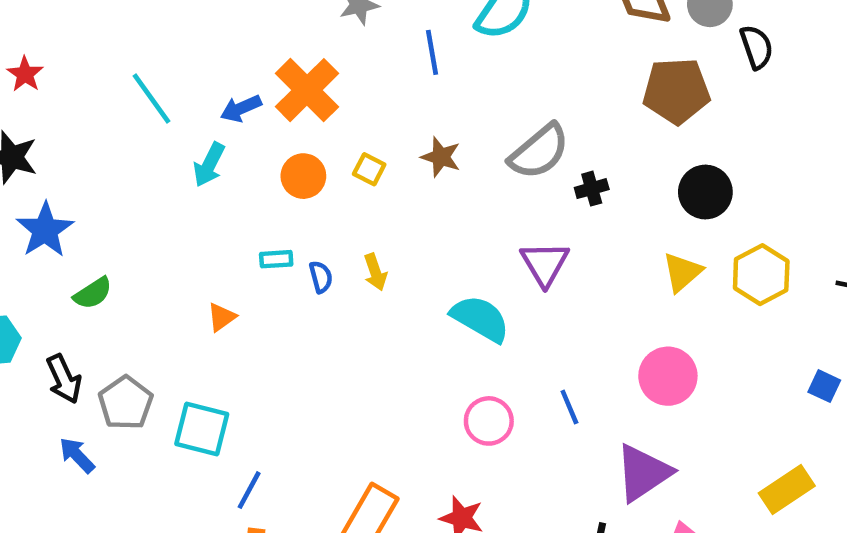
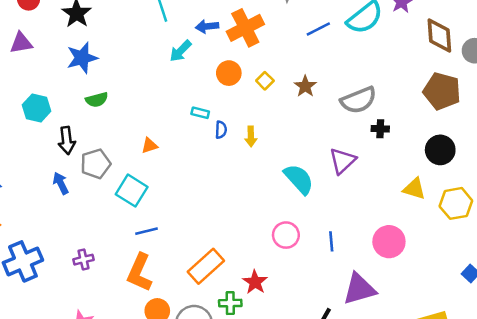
blue line: (432, 52) -> (318, 29), turned 55
yellow triangle: (682, 272) -> (414, 189), turned 40
orange triangle: (222, 317) -> (149, 145), moved
blue line: (249, 490) -> (147, 231), turned 30

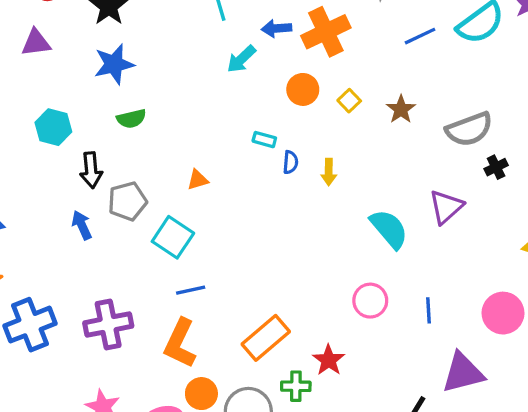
black cross: (380, 129) -> (496, 167), turned -30
purple cross: (84, 260) -> (108, 325), size x1.8

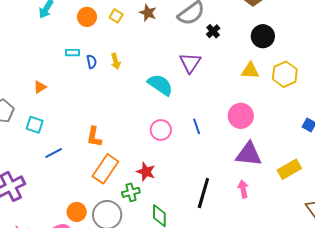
cyan square: (173, 237) -> (35, 125), size x0.7
orange L-shape: (180, 343) -> (94, 137), moved, size x0.7
purple triangle: (463, 373) -> (249, 154), moved, turned 36

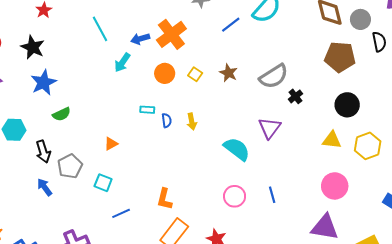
pink circle: (241, 116) -> (335, 186), moved

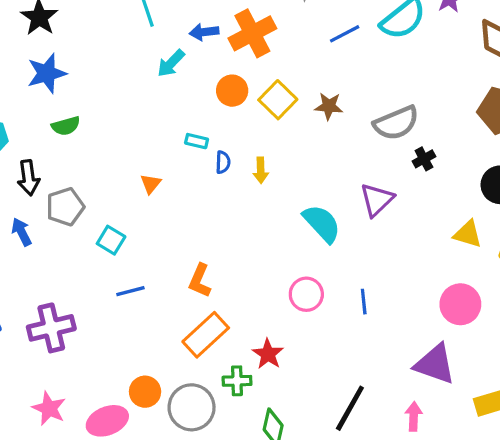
brown star: (229, 73) -> (329, 106), turned -30
yellow square: (195, 74) -> (278, 100), size x1.6
orange triangle: (111, 144) -> (151, 184), moved, turned -32

